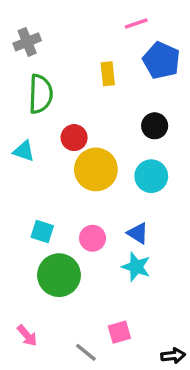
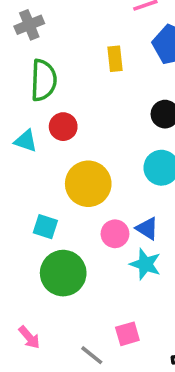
red circle: (74, 138) -> (63, 127), moved
yellow circle: (96, 169) -> (88, 184), moved
pink circle: (93, 238) -> (115, 234), moved

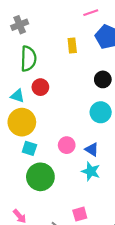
yellow circle: (88, 184) -> (22, 122), moved
pink circle: (115, 234) -> (67, 145), moved

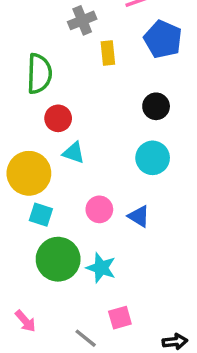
gray cross: (20, 25) -> (82, 20), moved
cyan triangle: (17, 96) -> (74, 153), moved
cyan star: (91, 171) -> (101, 268), moved

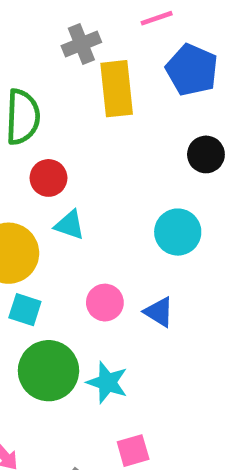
yellow rectangle: (108, 53) -> (117, 89), size x1.6
black circle: (156, 106) -> (206, 154), moved

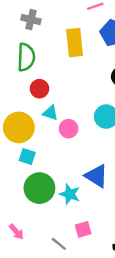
gray cross: (81, 44) -> (31, 20), moved, turned 36
pink circle: (105, 303) -> (69, 129), moved
blue triangle: (159, 312) -> (96, 176), moved, size x1.5

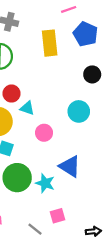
red circle: (39, 89) -> (12, 94), moved
pink circle: (69, 129) -> (44, 133), moved

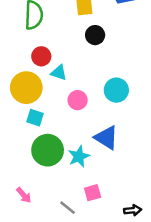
black circle: (92, 74) -> (95, 35), moved
cyan circle: (79, 111) -> (116, 90), moved
cyan star: (45, 183) -> (79, 156), turned 30

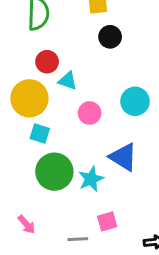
gray line: (68, 208) -> (78, 239), turned -42

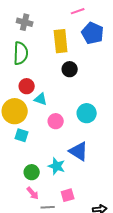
green circle: (54, 172) -> (32, 172), moved, size x0.6
cyan star: (91, 179) -> (57, 166), turned -30
pink arrow: (27, 224) -> (33, 193), moved

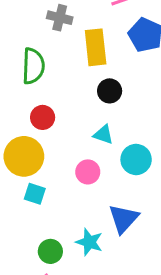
gray cross: (25, 22) -> (60, 18), moved
cyan triangle: (41, 99) -> (103, 135), moved
blue triangle: (79, 151) -> (124, 219), turned 40

